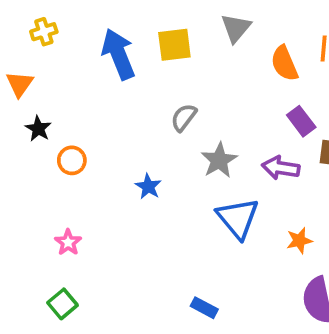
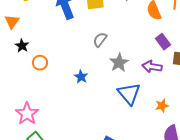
pink star: (68, 242) -> (27, 114), moved, size x1.6

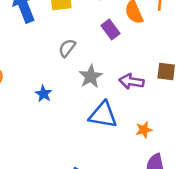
purple rectangle: (163, 42) -> (110, 29), moved
blue triangle: (129, 94) -> (103, 115), turned -40

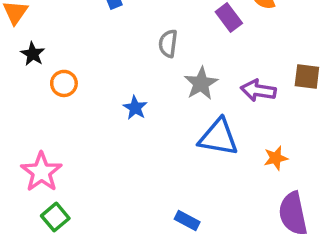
gray semicircle: (67, 48) -> (168, 44), turned -30

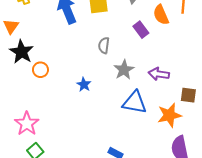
black star: (33, 54) -> (21, 52), size x1.6
brown square: (307, 76) -> (188, 95), moved
orange star: (276, 158) -> (169, 115), size x1.6

